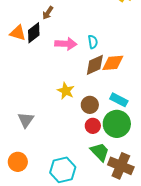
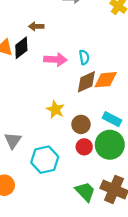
brown arrow: (48, 13) -> (36, 26), turned 56
green trapezoid: (100, 152) -> (85, 192), moved
cyan hexagon: (63, 170) -> (45, 160), moved

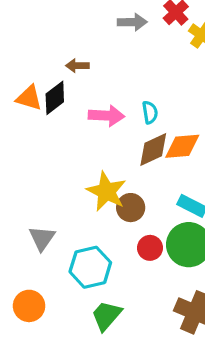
yellow star: (55, 110) -> (106, 191), size x1.4
brown circle: (81, 124) -> (131, 208), moved
green trapezoid: (85, 192) -> (106, 316), moved, turned -95

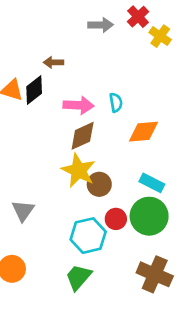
brown diamond: (153, 149) -> (83, 136), moved
cyan hexagon: (90, 267) -> (88, 236), moved

